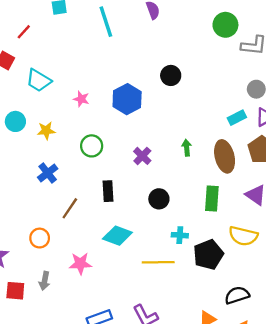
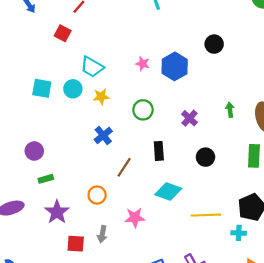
cyan trapezoid: (39, 80) -> (92, 67), moved
pink star: (81, 99) -> (143, 64), moved
cyan cross: (180, 235) -> (239, 233), moved

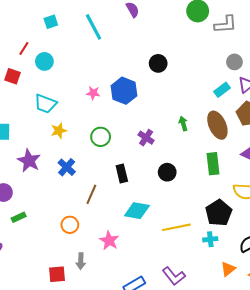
cyan circle: (73, 89) -> (44, 61), moved
purple star: (57, 212) -> (29, 161), moved
pink star: (135, 218) -> (109, 241), turned -30

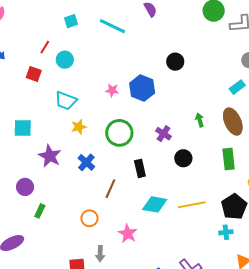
cyan line: (94, 27) -> (112, 26), turned -36
green circle: (101, 137) -> (119, 133), size x1.4
black circle: (167, 172) -> (183, 158), moved
green rectangle: (19, 217) -> (40, 211), turned -40
yellow line: (176, 227) -> (192, 205), moved

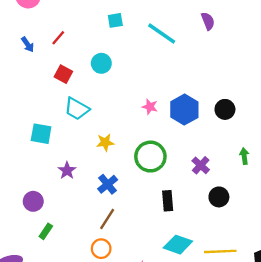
red line: (45, 47) -> (58, 38), moved
black circle: (175, 62) -> (225, 109), moved
cyan trapezoid: (66, 101) -> (77, 109), moved
purple star: (50, 156) -> (67, 171), size x0.7
brown line: (110, 189) -> (107, 219), moved

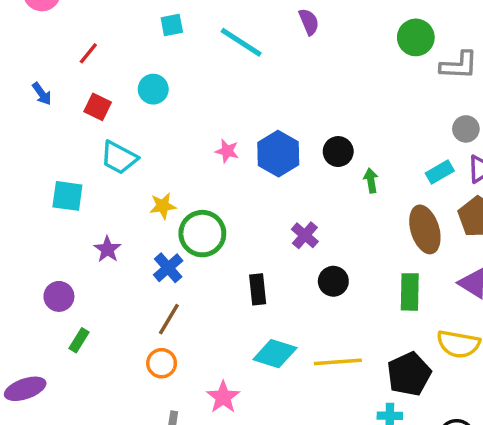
blue arrow: (28, 45) -> (42, 94), moved
green arrow: (244, 156) -> (371, 181), moved
green circle: (150, 157) -> (202, 234), moved

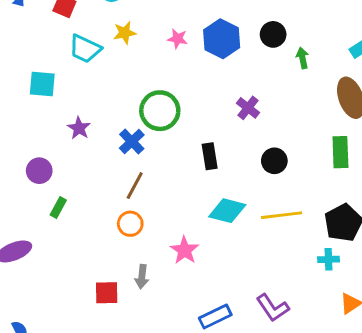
yellow star: (163, 206) -> (125, 33), moved
black circle: (333, 281) -> (274, 161), moved

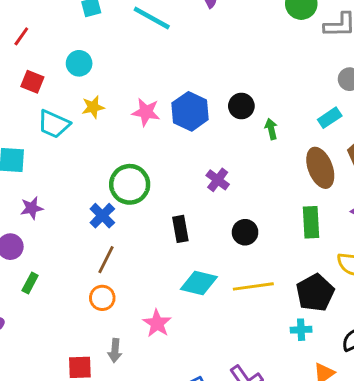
pink star: (178, 39) -> (146, 112), size x1.4
purple star: (79, 128) -> (32, 208), moved, turned 30

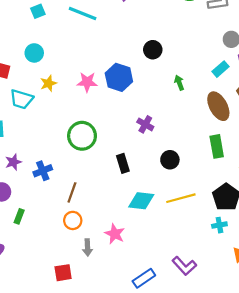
black circle: (241, 106) -> (153, 50), moved
blue cross: (102, 216) -> (43, 171), moved, turned 30
gray arrow: (115, 351) -> (87, 248), moved

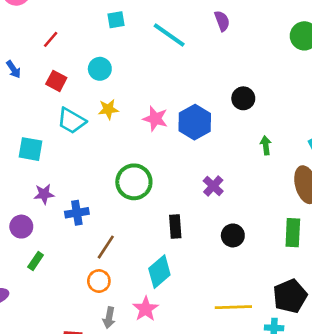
yellow line: (181, 198) -> (233, 307), moved
cyan diamond: (141, 201) -> (159, 272), moved, turned -60

